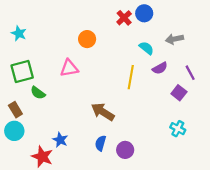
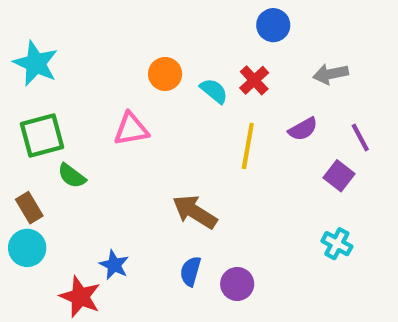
red cross: (124, 18) -> (254, 80), moved
cyan star: (19, 33) -> (36, 63), size x1.5
cyan semicircle: (146, 48) -> (214, 91), moved

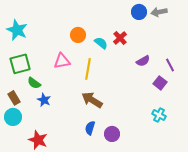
blue circle: (273, 25) -> (139, 12), moved
gray arrow: (331, 74) -> (159, 12), moved
yellow line: (248, 146) -> (88, 69), moved
blue star: (114, 265) -> (44, 100), moved

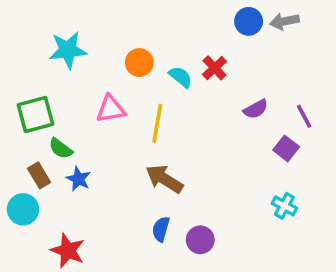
cyan star: (17, 30) -> (68, 50), moved, turned -30
brown rectangle: (14, 98) -> (39, 175), moved

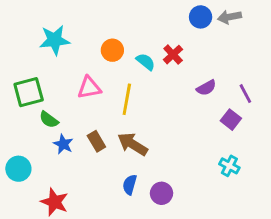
brown rectangle: (39, 175) -> (96, 141), moved

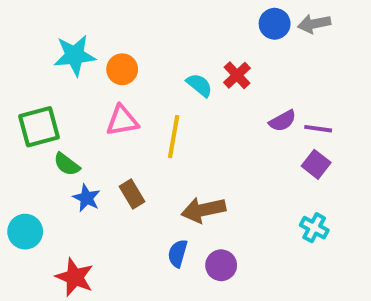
orange circle: (112, 50) -> (122, 69), moved
purple line: (245, 94) -> (318, 129), moved, turned -54
brown arrow: (133, 144) -> (203, 210), moved, turned -44

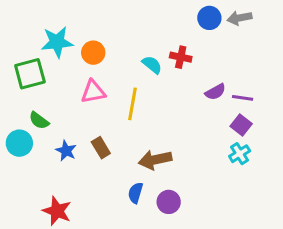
red cross: (237, 75) -> (181, 57), turned -35
green square: (39, 127) -> (30, 74), moved
green semicircle: (67, 164) -> (39, 120), moved
cyan cross: (314, 228) -> (240, 154), moved, turned 30
cyan circle: (25, 232) -> (19, 143), moved

